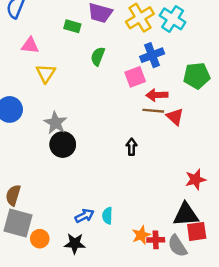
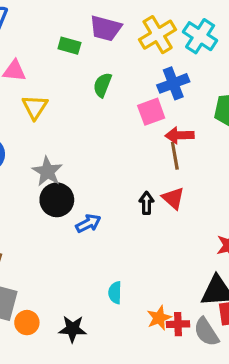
brown line: (153, 111) -> (175, 156), turned 75
red triangle: (175, 117) -> (173, 198), moved
blue arrow: (84, 216) -> (88, 223), moved

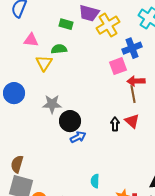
yellow cross: (158, 35) -> (108, 25), moved
green semicircle: (102, 85) -> (59, 49), moved, turned 63
gray star: (47, 172) -> (52, 104), turned -30
black circle: (57, 200) -> (70, 121), moved

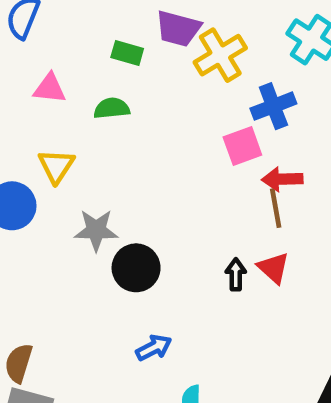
yellow triangle: (44, 63) -> (56, 166), moved
blue arrow: (78, 137) -> (154, 348), moved

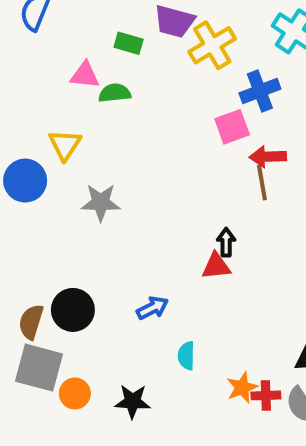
pink triangle: (50, 88) -> (85, 75), moved
black circle: (136, 268) -> (73, 310), moved
red triangle: (273, 268) -> (216, 266), moved, turned -48

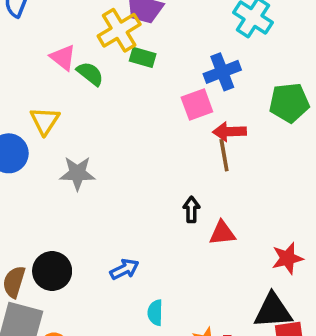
green rectangle: (129, 43) -> (143, 57), moved
yellow cross: (212, 45) -> (119, 30), moved
pink triangle: (85, 75) -> (63, 57), turned 32
green semicircle: (115, 93) -> (90, 74), turned 44
red triangle: (216, 266) -> (222, 233), moved

